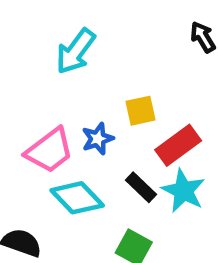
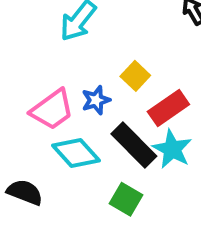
yellow square: (140, 111) -> (135, 76), turned -36
black rectangle: (141, 187) -> (134, 145), size x1.6

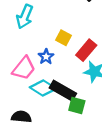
black rectangle: (134, 145) -> (63, 91), moved

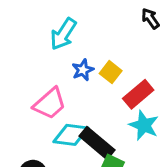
blue star: (46, 57) -> (83, 70), moved
cyan diamond: (43, 88) -> (71, 135), turned -35

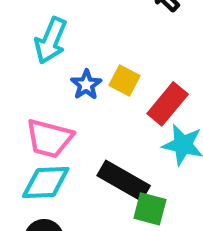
pink trapezoid: (50, 104) -> (49, 138), turned 66
cyan diamond: (71, 135) -> (46, 183), moved

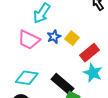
pink trapezoid: (49, 138) -> (29, 40), moved

